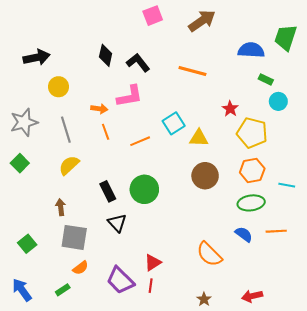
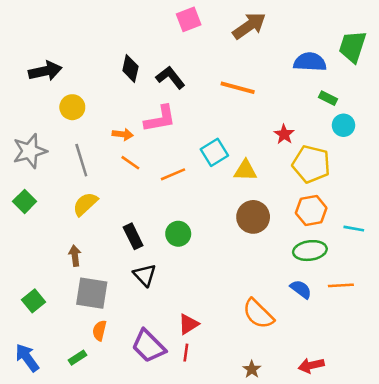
orange line: (106, 132) -> (130, 163), turned -35
green circle: (144, 189) -> (178, 234), size x0.7
orange semicircle: (80, 268) -> (99, 331), turned 140

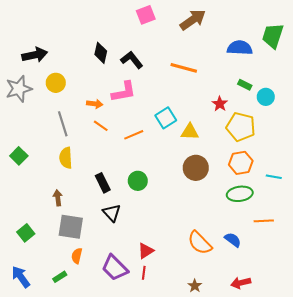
green rectangle: (328, 98) -> (245, 85), moved
gray star: (30, 151) -> (19, 89), moved
yellow semicircle: (85, 204) -> (66, 158), turned -50
blue semicircle: (301, 289) -> (233, 240), moved

